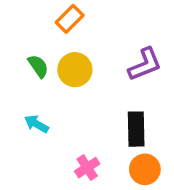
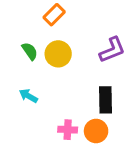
pink cross: (87, 168) -> (68, 130), turned 36
orange circle: (145, 169) -> (96, 131), moved

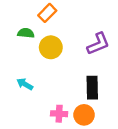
green semicircle: (30, 51) -> (26, 33), moved, turned -49

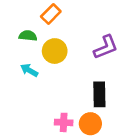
cyan arrow: (25, 84) -> (29, 70), moved

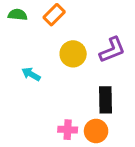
green semicircle: (28, 36) -> (18, 15), moved
yellow circle: (55, 51) -> (73, 54), moved

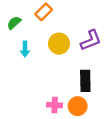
green semicircle: (18, 15) -> (14, 23), moved, turned -48
cyan arrow: (31, 74) -> (25, 49), moved, turned -120

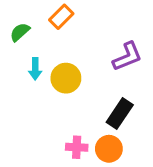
yellow circle: (59, 44) -> (66, 78), moved
black rectangle: (85, 81) -> (120, 113), turned 35

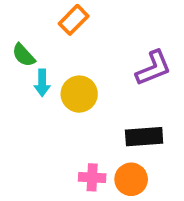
green semicircle: (20, 32) -> (24, 55), moved, turned -90
black rectangle: (120, 113) -> (144, 137), turned 52

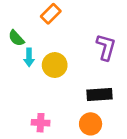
purple L-shape: (153, 68) -> (106, 47), turned -52
pink cross: (92, 177) -> (41, 123), moved

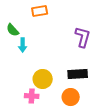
orange rectangle: (51, 14) -> (40, 11), turned 35
yellow circle: (55, 65) -> (43, 79), moved

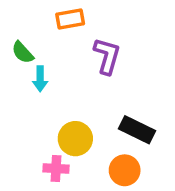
purple L-shape: (83, 37) -> (107, 56), moved
black rectangle: (78, 74) -> (137, 130), turned 30

